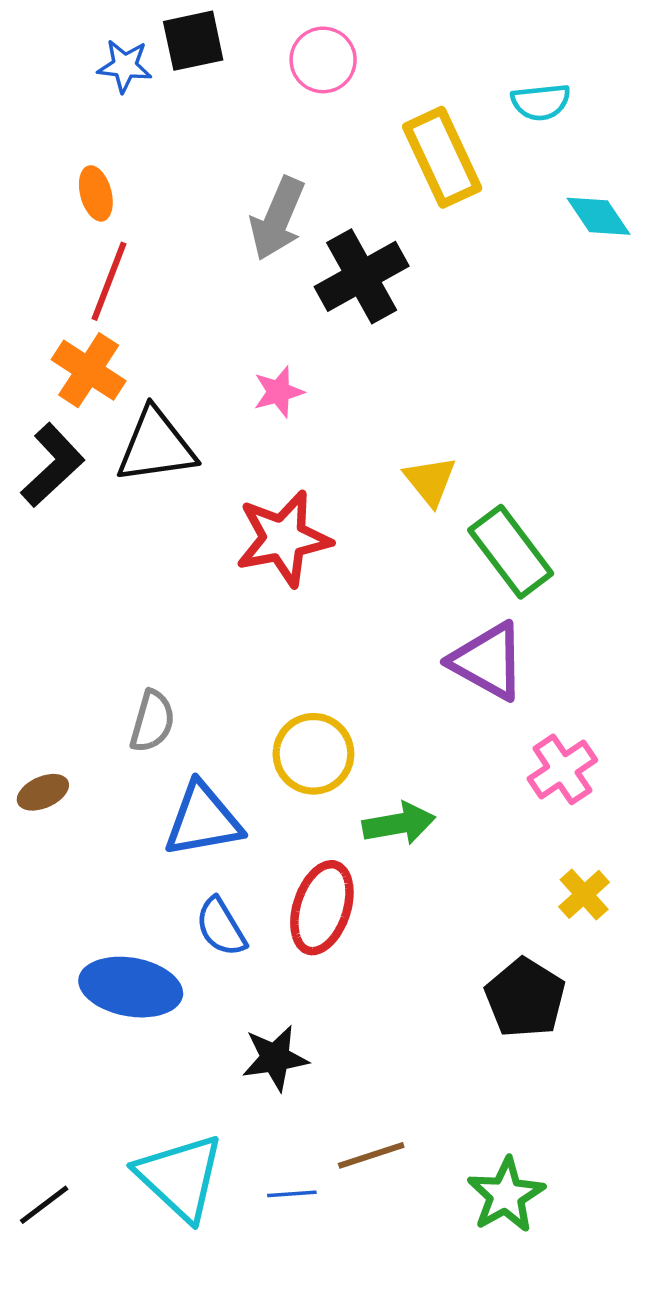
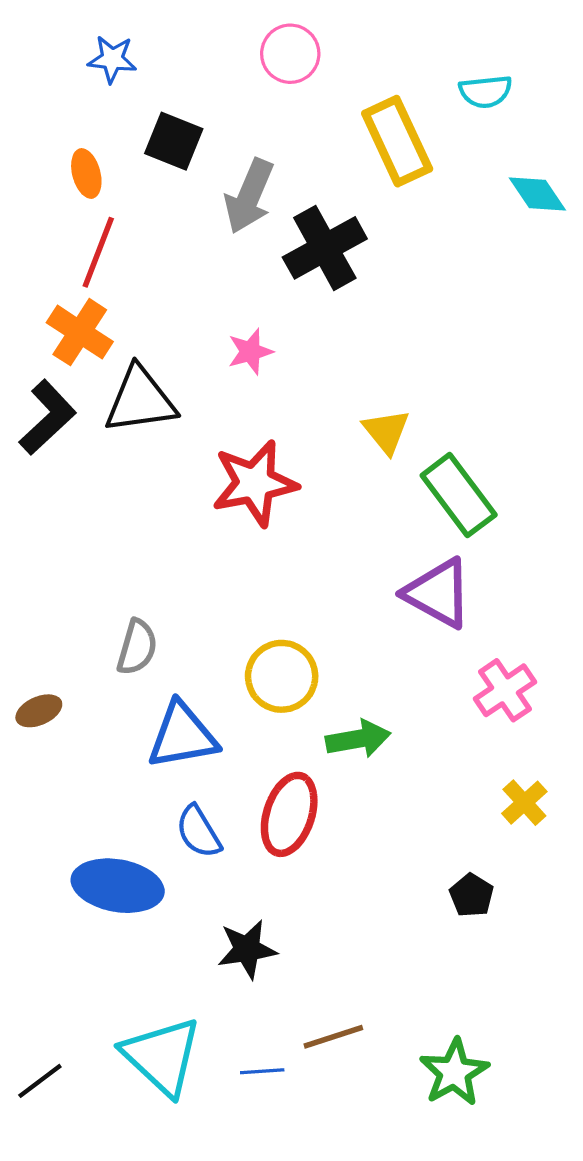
black square: (193, 41) -> (174, 141), moved, turned 34
black pentagon: (525, 998) -> (472, 895), size x0.6

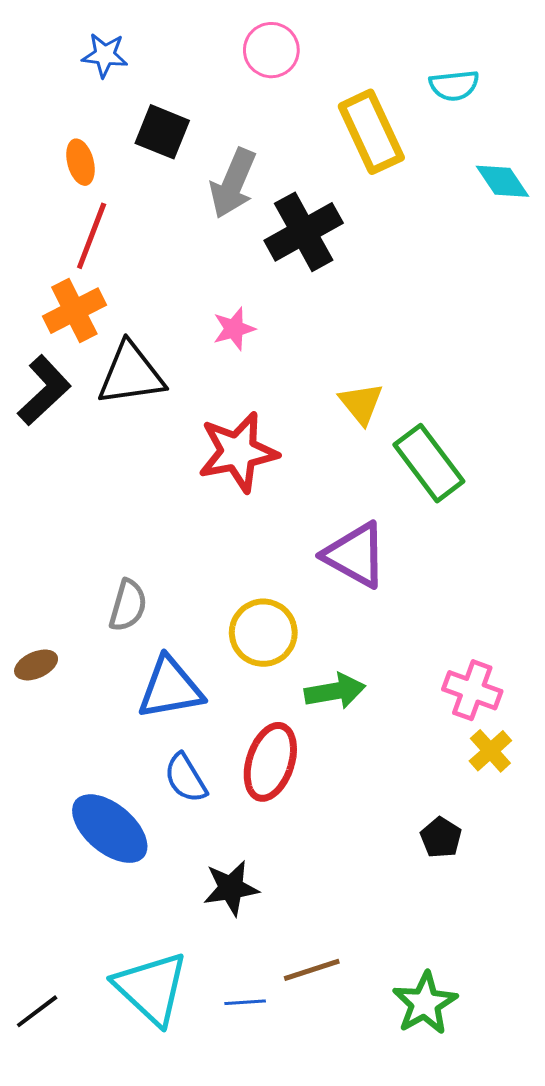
orange cross: (80, 332) -> (74, 311), turned 30
purple triangle: (438, 593) -> (355, 555), moved
pink cross: (505, 690) -> (472, 690), moved, turned -36
blue ellipse: (118, 886) -> (110, 829), turned 30

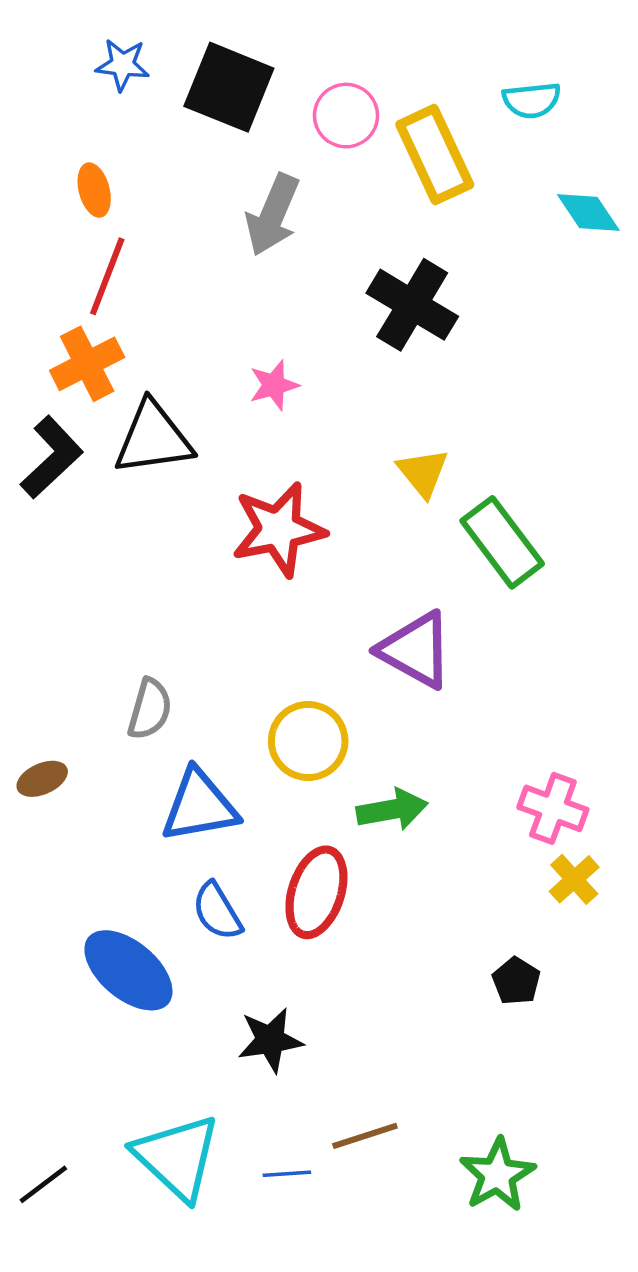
pink circle: (271, 50) -> (346, 116), moved
black square: (162, 132) -> (229, 87), moved, size x1.4
black cross: (304, 232) -> (412, 305), moved, turned -30

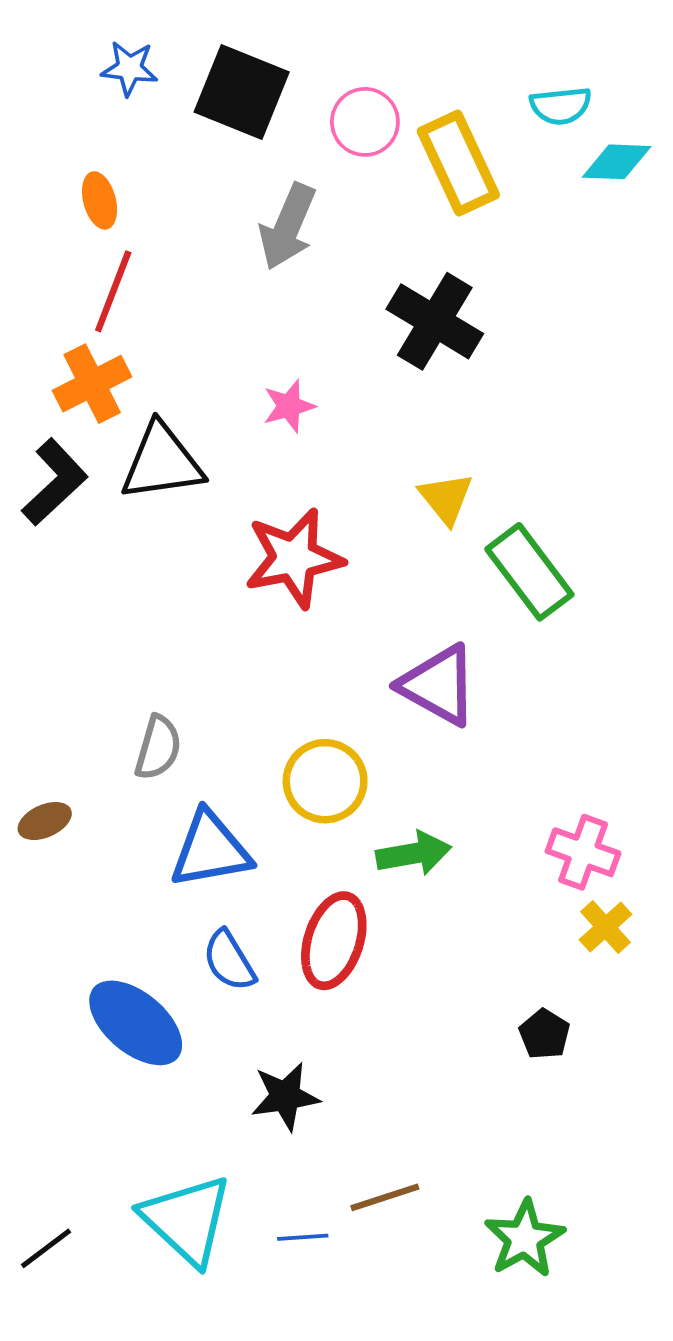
cyan diamond: (588, 213) -> (617, 162), moved, turned -54

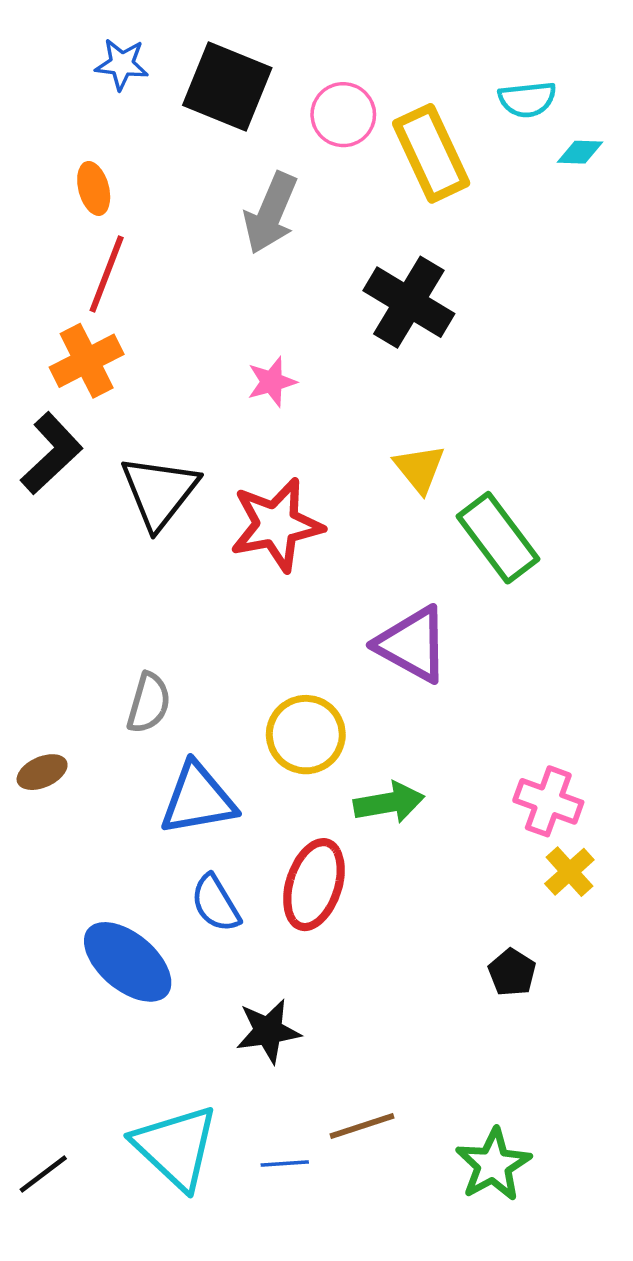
cyan diamond: (617, 162) -> (580, 152), size x0.7
black triangle: (162, 462) -> (159, 492), moved, turned -44

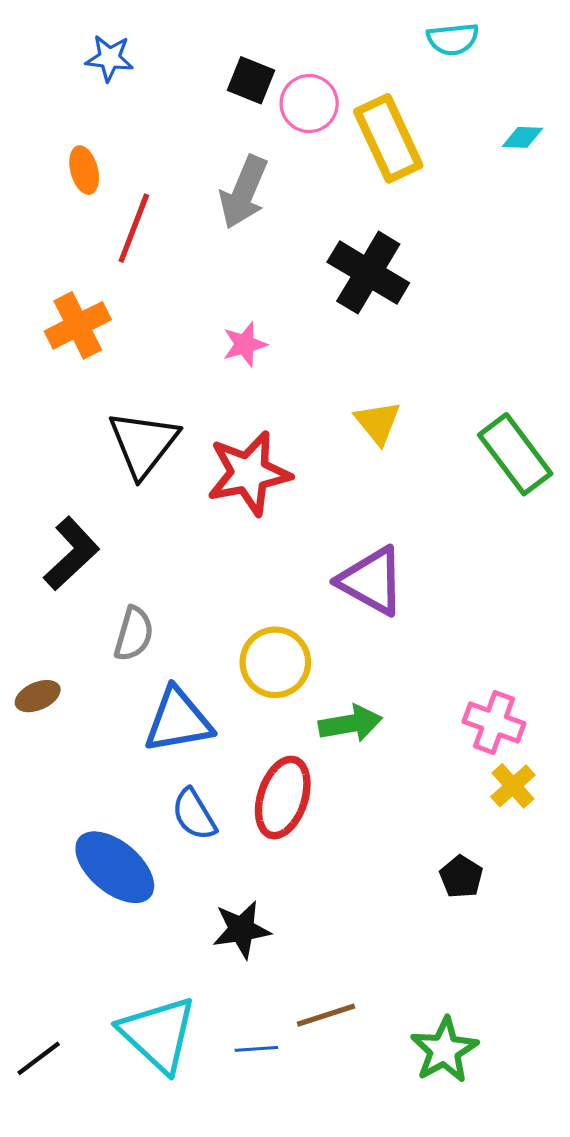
black square: (227, 87) -> (251, 80), moved, size x0.6
cyan semicircle: (527, 99) -> (453, 39), moved
red line: (107, 274) -> (134, 228), moved
black L-shape: (51, 453) -> (71, 554), moved
green rectangle: (498, 538) -> (515, 454), moved

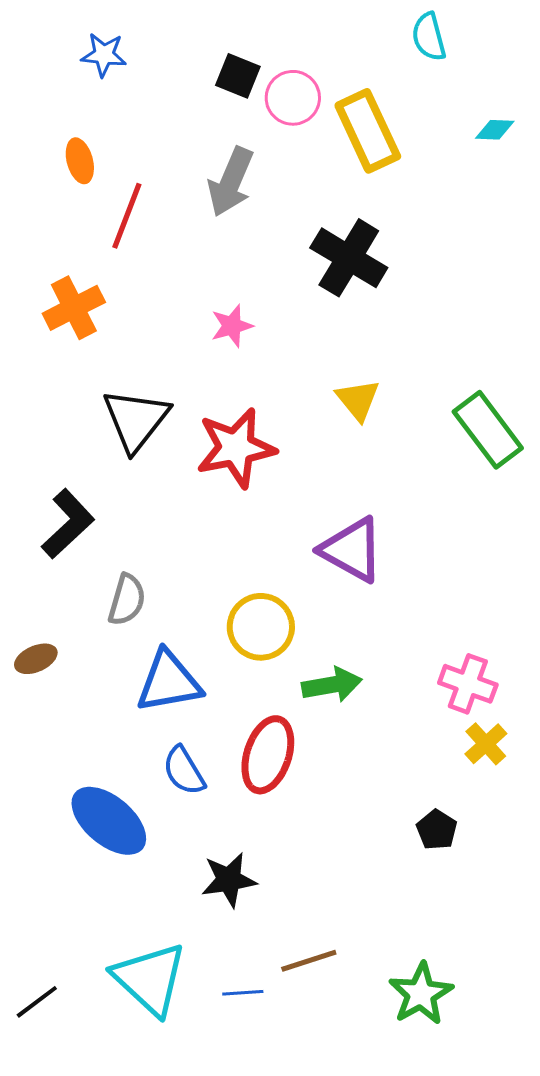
cyan semicircle: (453, 39) -> (429, 37), turned 81

